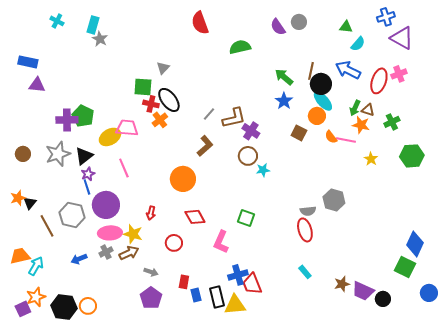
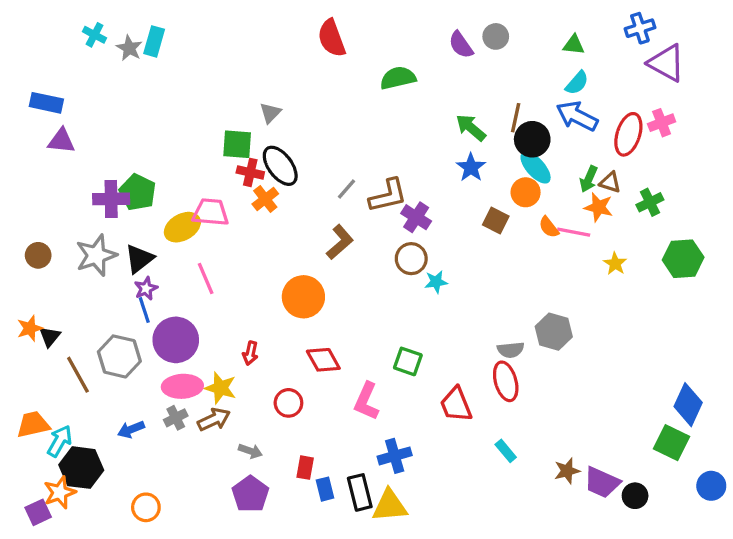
gray star: (100, 39) -> (129, 48), moved
cyan semicircle: (358, 44) -> (577, 83), moved
red trapezoid: (252, 284) -> (456, 405), moved
black hexagon: (64, 307) -> (81, 468), moved

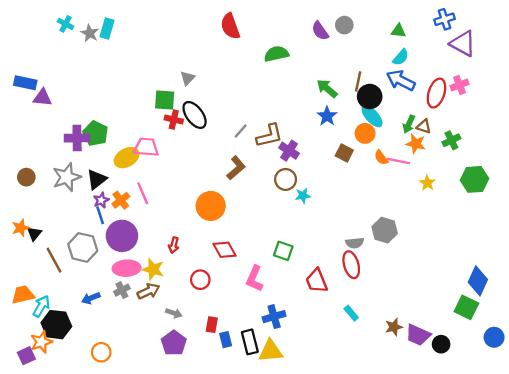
blue rectangle: (46, 103) -> (25, 83), moved
orange cross: (265, 199) -> (121, 200), moved

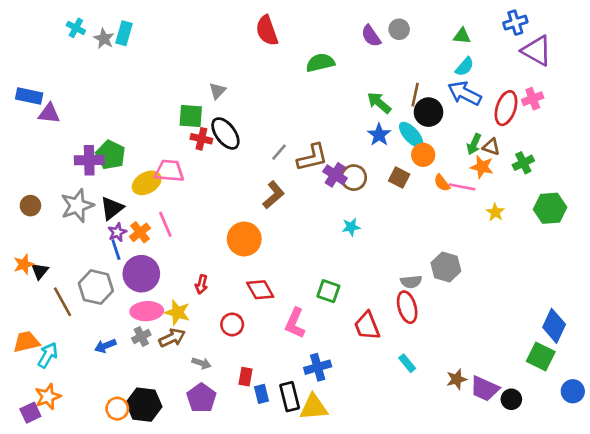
cyan ellipse: (372, 116) -> (411, 135), moved
brown circle: (286, 179) -> (354, 178), moved
black hexagon: (56, 325) -> (144, 405), moved

